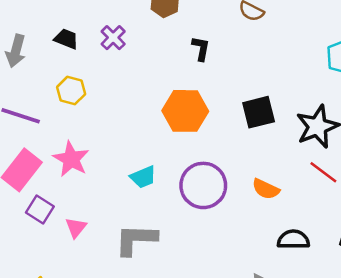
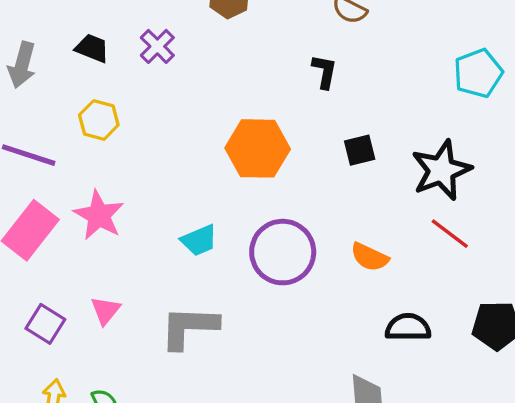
black L-shape: (201, 48) -> (324, 72), moved
black square: (259, 112) -> (360, 150), size x0.7
purple square: (40, 210) -> (45, 324), moved

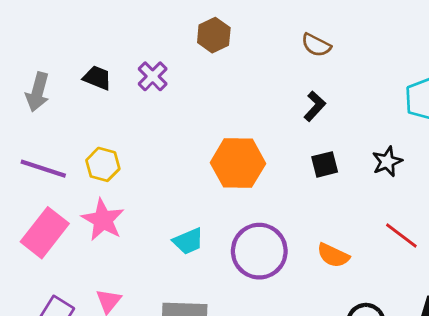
black L-shape: (324, 72) -> (315, 106), moved, turned 32
yellow hexagon: (99, 120) -> (103, 164), moved
black star: (441, 170) -> (387, 162), moved, size x0.6

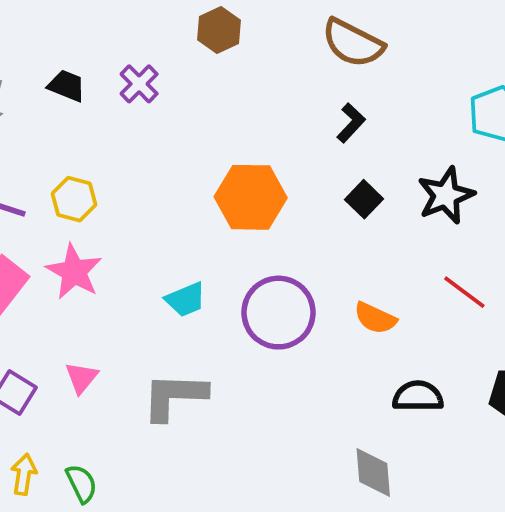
brown semicircle: (316, 45) -> (353, 43), size x1.6
black star: (387, 162) -> (446, 195), size x1.4
black square: (325, 164) -> (364, 199), turned -32

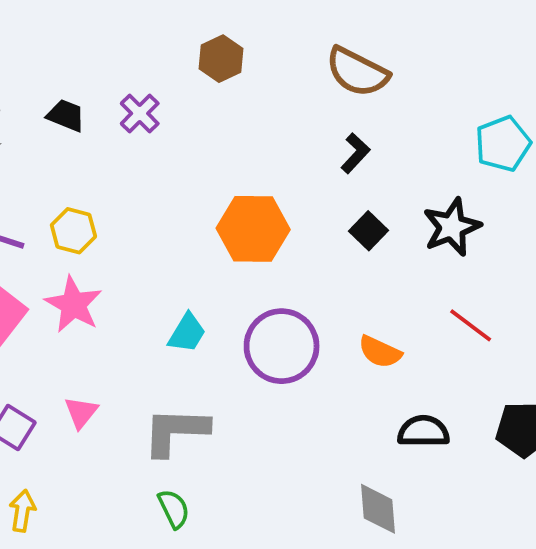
cyan trapezoid: (186, 300) -> (187, 333), turned -36
green semicircle: (81, 484) -> (174, 509), moved

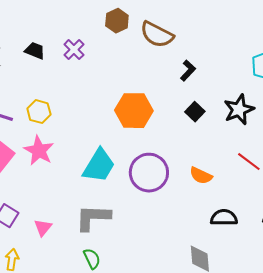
brown semicircle: (357, 72) -> (157, 35), moved
cyan trapezoid: (187, 333) -> (99, 166), size x1.6
pink triangle: (81, 412) -> (43, 228), moved

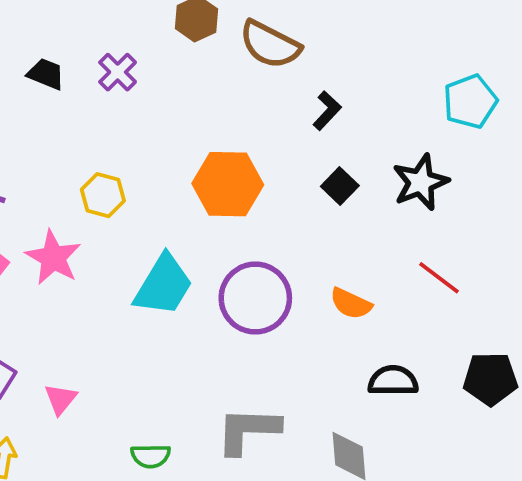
yellow hexagon: (39, 112) -> (103, 195), moved
gray L-shape: (93, 218) -> (248, 430), moved
green semicircle: (92, 259) -> (151, 456), turned 115

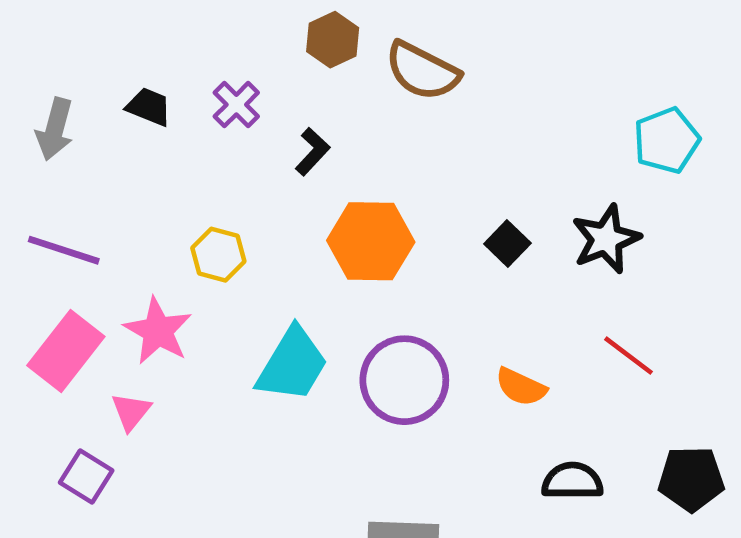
black L-shape: (327, 111) -> (312, 152), moved
pink triangle: (61, 399) -> (131, 412), moved

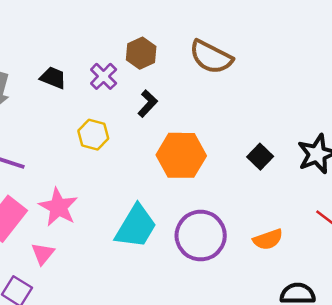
brown hexagon: (333, 40) -> (141, 53), moved
yellow hexagon: (218, 255) -> (93, 135), moved
orange semicircle: (521, 387) -> (268, 239), turned -44

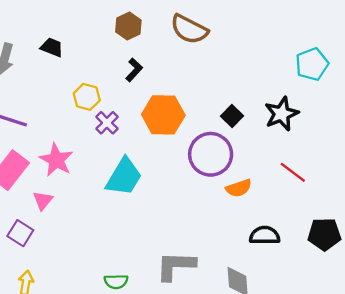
purple cross: (104, 76) -> (107, 123), moved
purple circle: (201, 236) -> (211, 154), moved

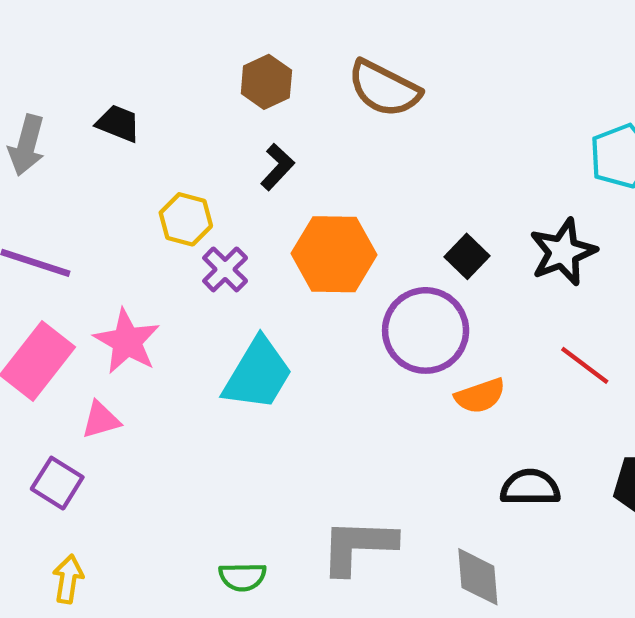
pink triangle: (43, 200) -> (101, 420), turned 35

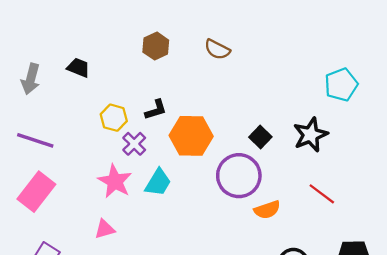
brown semicircle: (384, 89) -> (217, 49), size x0.7
black L-shape: (277, 167) -> (156, 110), moved, turned 30
pink star: (127, 341) -> (115, 181), moved
cyan trapezoid: (258, 374) -> (158, 182), moved, size x0.7
pink triangle: (101, 420) -> (105, 229), moved

